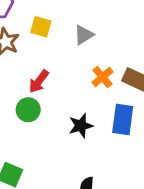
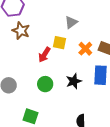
yellow square: (41, 27) -> (59, 43), moved
green circle: (28, 110) -> (45, 84), moved

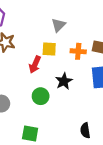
orange cross: (85, 49) -> (78, 51), turned -32
black star: (74, 81) -> (64, 81), moved

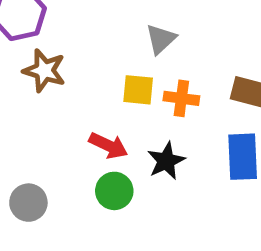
orange cross: (78, 51) -> (181, 98), moved
red arrow: (35, 64) -> (108, 146), moved, turned -91

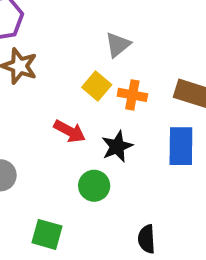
yellow square: (138, 90) -> (97, 86), turned 32
green circle: (114, 191) -> (94, 186), moved

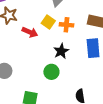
red arrow: (70, 131) -> (30, 32), moved

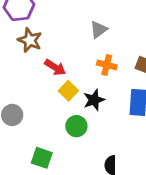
yellow square: (48, 22) -> (68, 91), moved

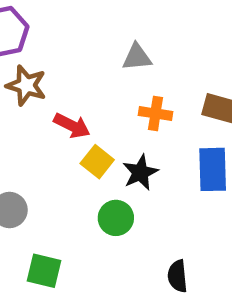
gray triangle: (99, 30) -> (137, 57), turned 36
green square: (42, 158) -> (44, 271), moved

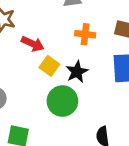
green circle: (116, 218) -> (62, 101), size x1.4

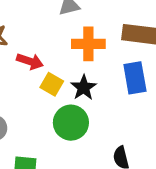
orange cross: (85, 34) -> (88, 44), size x1.4

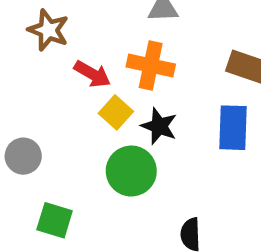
orange cross: (88, 44) -> (151, 66), moved
black star: (84, 88) -> (159, 126), turned -30

